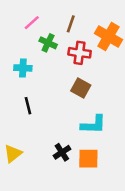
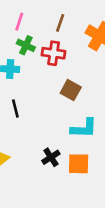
pink line: (32, 23) -> (19, 22), turned -30
green cross: (48, 43) -> (26, 45), moved
red cross: (80, 53) -> (54, 53), moved

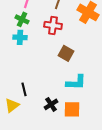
green cross: (26, 45) -> (22, 19), moved
black line: (15, 109) -> (24, 89), moved

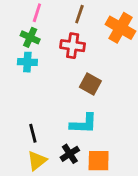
cyan L-shape: (76, 82) -> (84, 124), moved
yellow triangle: (12, 105) -> (37, 161), moved

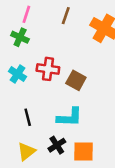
red cross: (73, 46) -> (48, 69), moved
cyan cross: (27, 62) -> (17, 74), moved, turned 30
black line: (33, 133) -> (28, 117), moved

